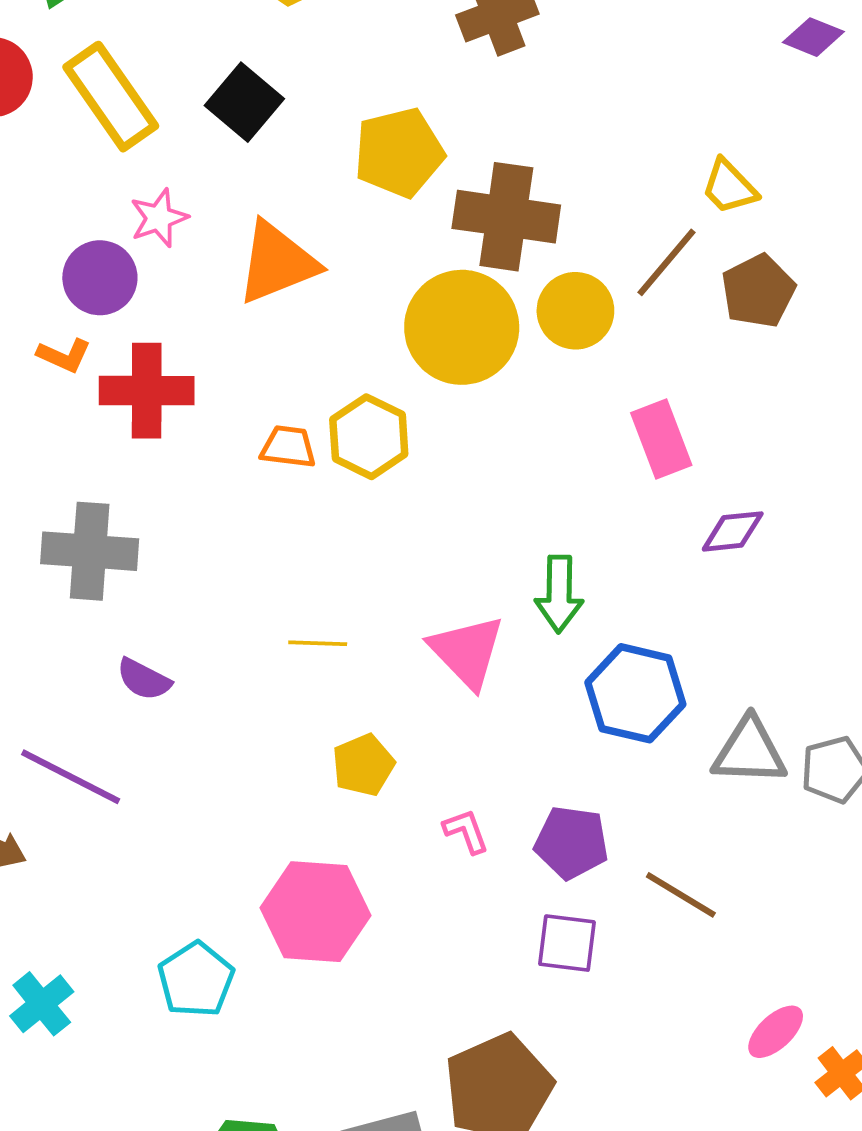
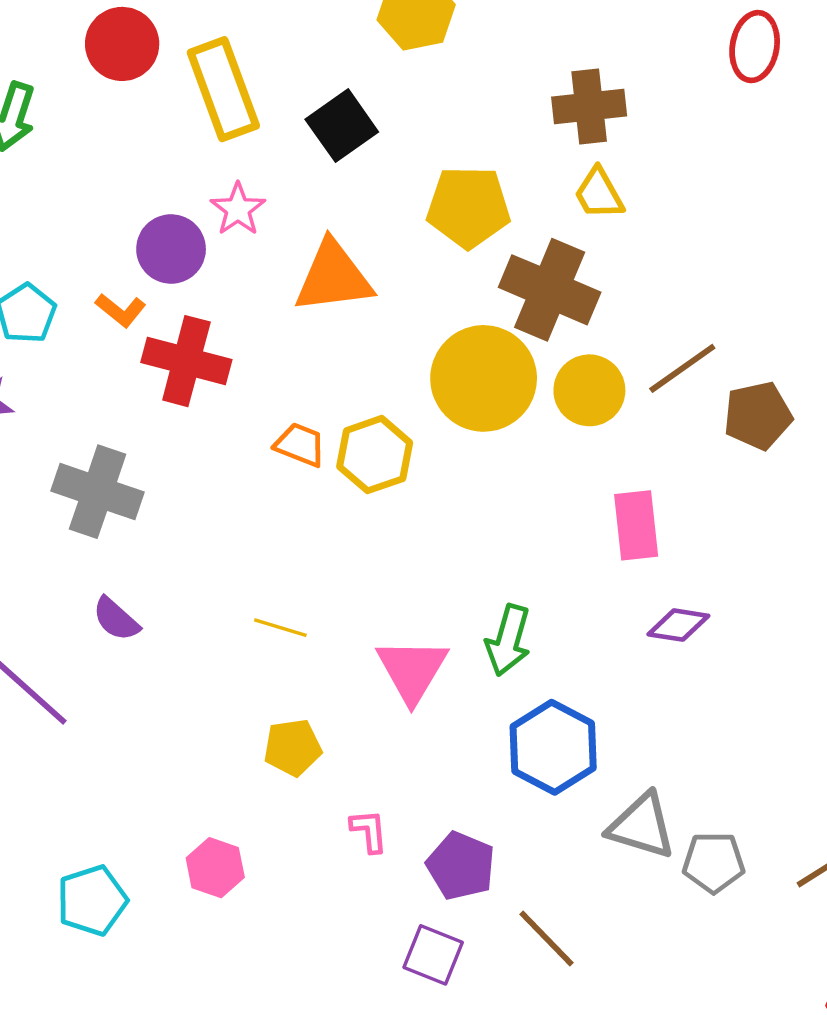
yellow trapezoid: (729, 187) -> (599, 194), moved
pink star: (159, 218) -> (238, 209), turned -30
pink hexagon: (316, 912) -> (215, 868), size x0.6

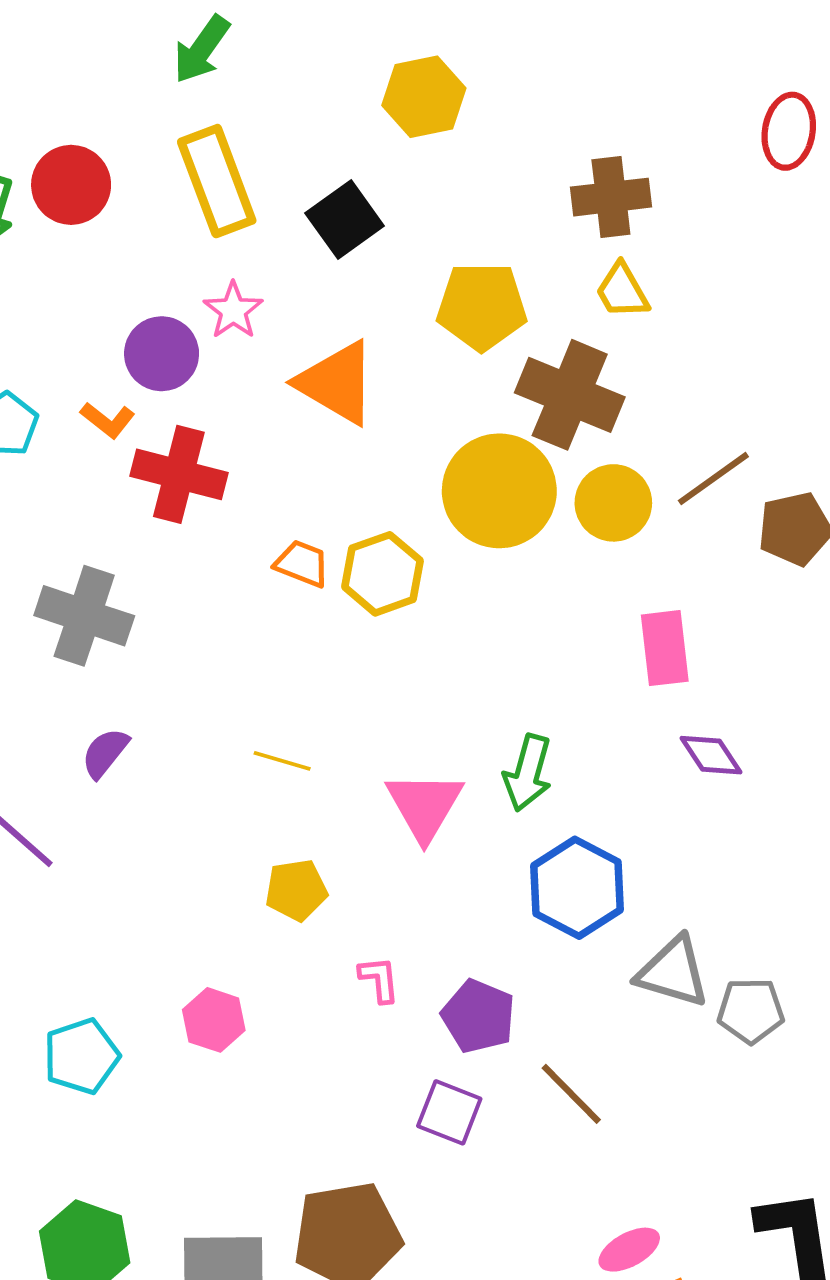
red circle: (122, 44) -> (71, 185), moved
orange triangle: (333, 277) -> (337, 383), turned 38
purple semicircle: (116, 619) -> (105, 753), turned 87
purple diamond: (678, 625) -> (711, 755), turned 48

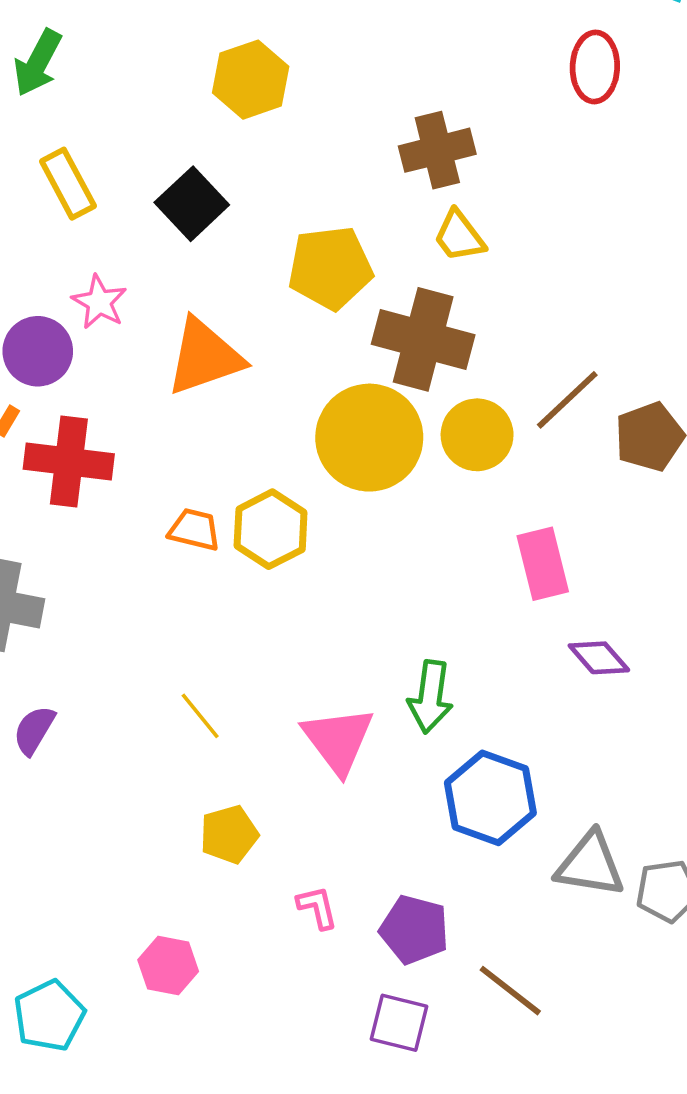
yellow rectangle: (217, 181) -> (68, 184), size x0.7
orange triangle: (337, 383) -> (204, 357), turned -42
yellow line: (282, 761) -> (200, 716), turned 42

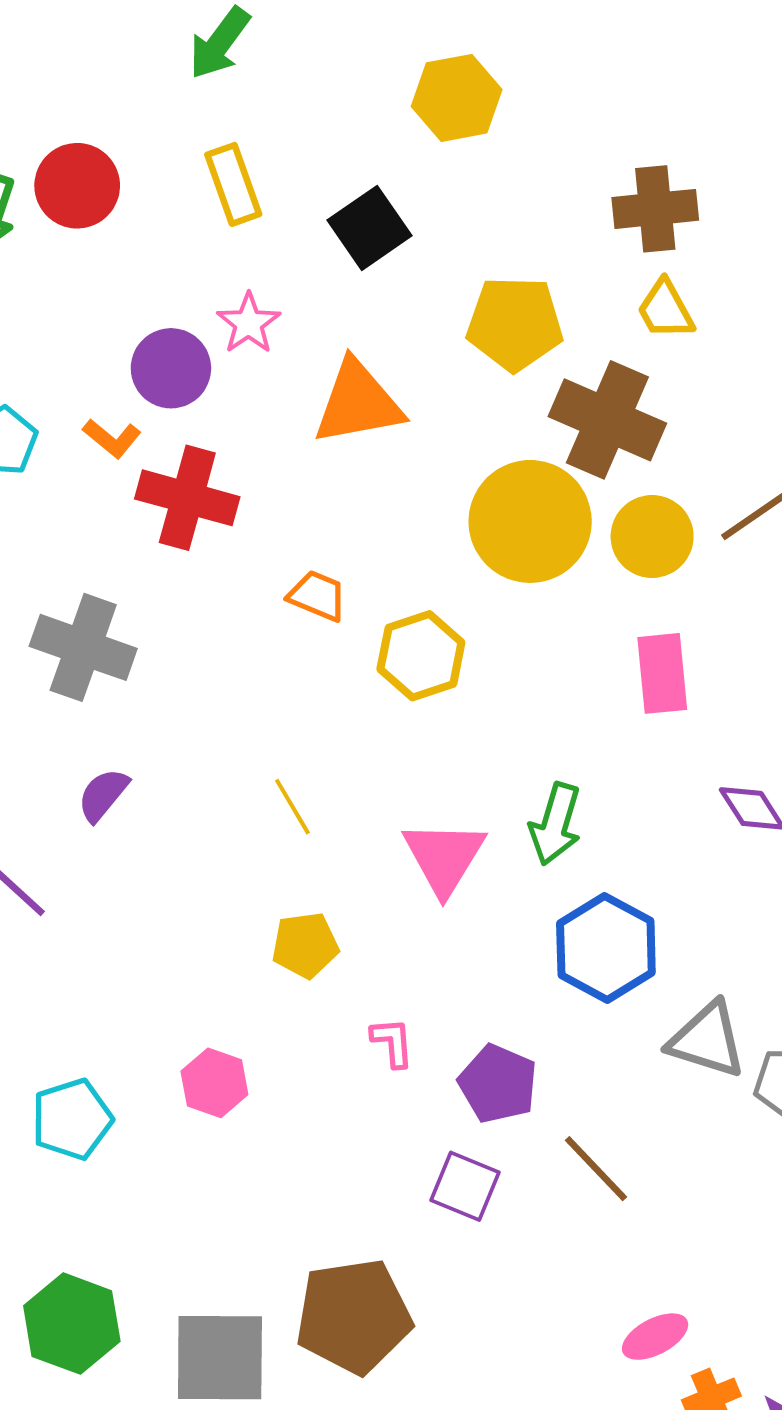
yellow hexagon: (271, 529) -> (421, 656), moved
pink rectangle: (543, 564) -> (662, 673), moved

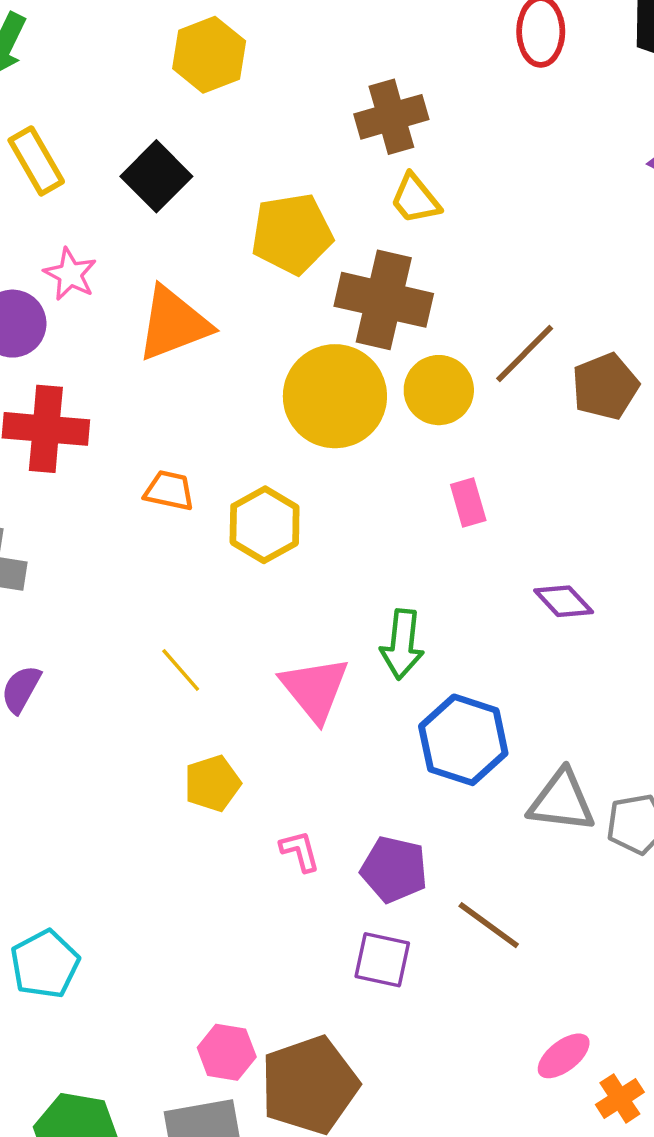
pink rectangle: (662, 673) -> (468, 503), size x0.7
pink hexagon: (214, 1083) -> (227, 1052), moved

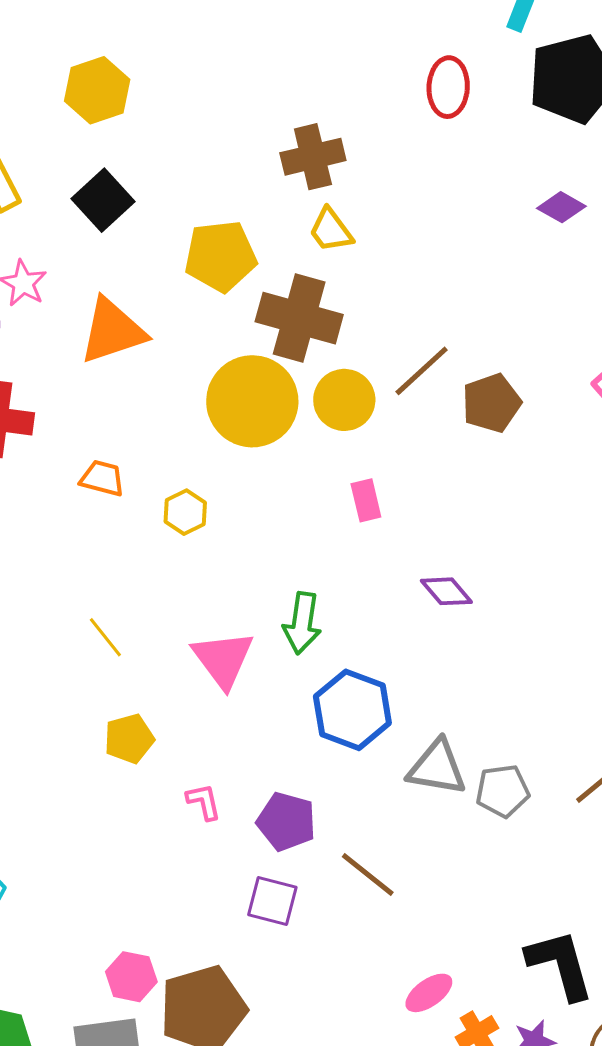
yellow hexagon: (209, 55) -> (97, 90), moved
yellow hexagon: (265, 525) -> (185, 512), size x0.7

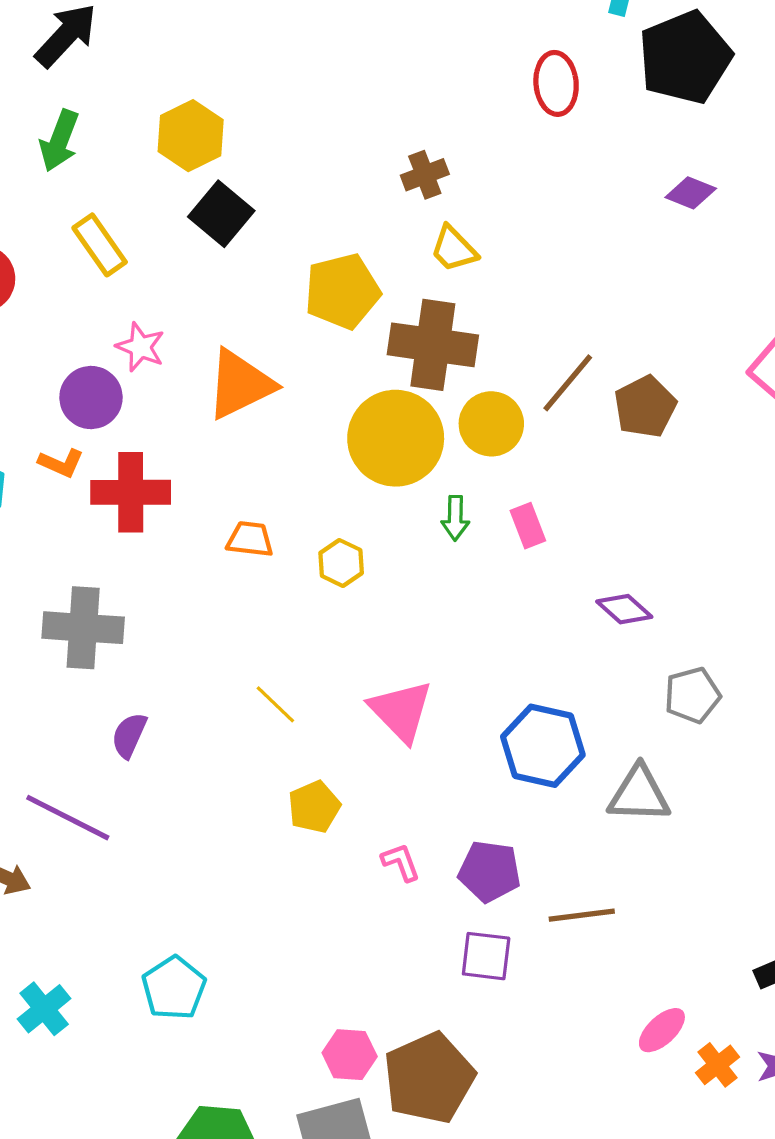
brown cross: (313, 157) -> (425, 175), size x0.7
black square: (103, 200) -> (221, 214), moved
green arrow: (302, 623) -> (455, 518), moved, size x0.7
gray pentagon: (503, 791) -> (692, 695), moved
brown line: (368, 874) -> (582, 915), turned -38

